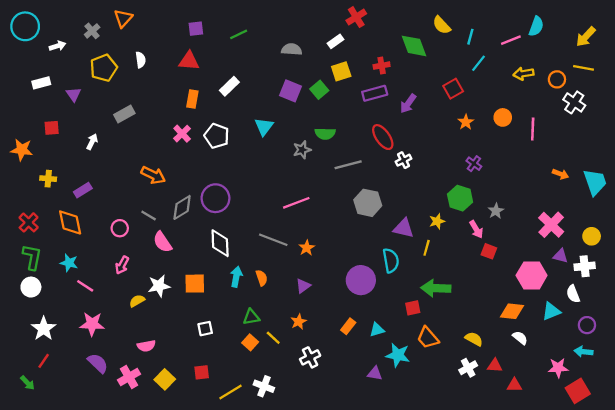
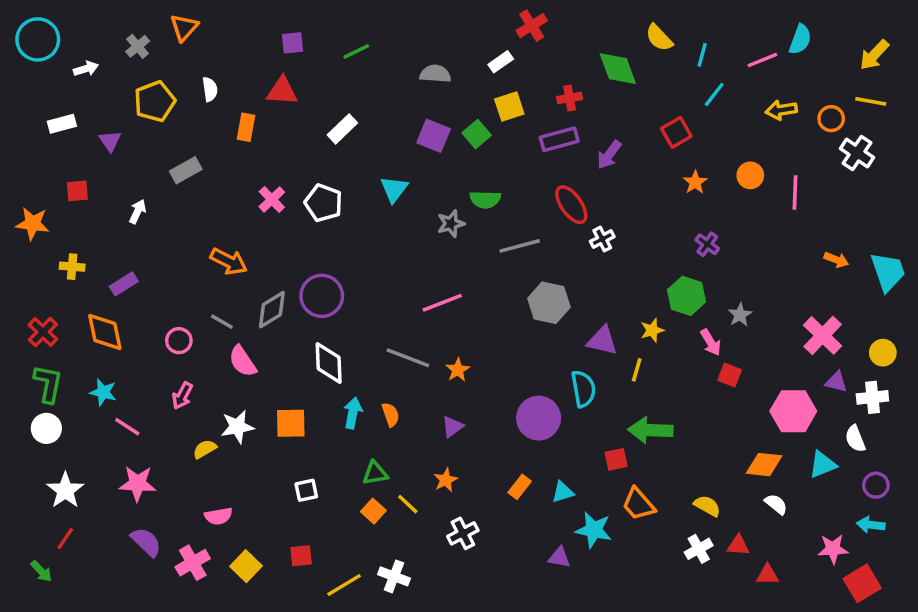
orange rectangle: (192, 99) -> (246, 127), moved

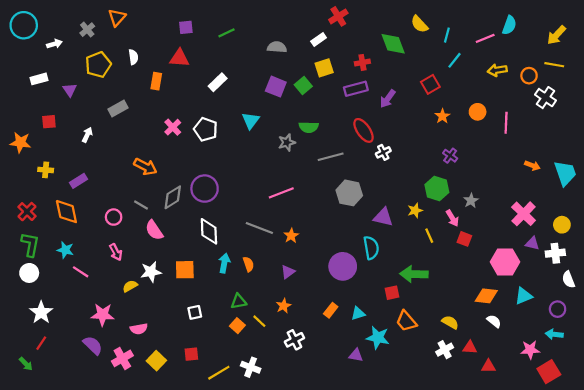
yellow line: (637, 370) -> (429, 236), moved, turned -40
pink arrow: (182, 396) -> (116, 252), turned -56
white semicircle: (855, 439) -> (569, 280), moved
pink star: (138, 483) -> (103, 315), moved

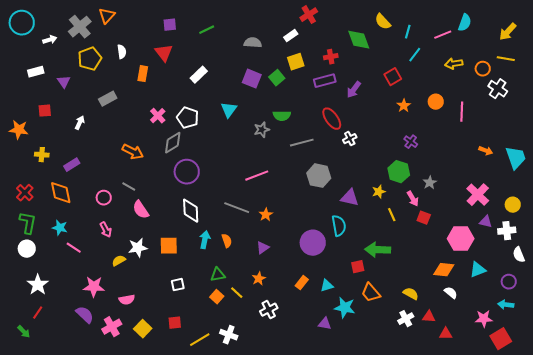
gray cross: (87, 30) -> (80, 27), size x1.6
red triangle: (179, 58) -> (164, 53), turned 48
gray diamond: (173, 197) -> (173, 143), moved

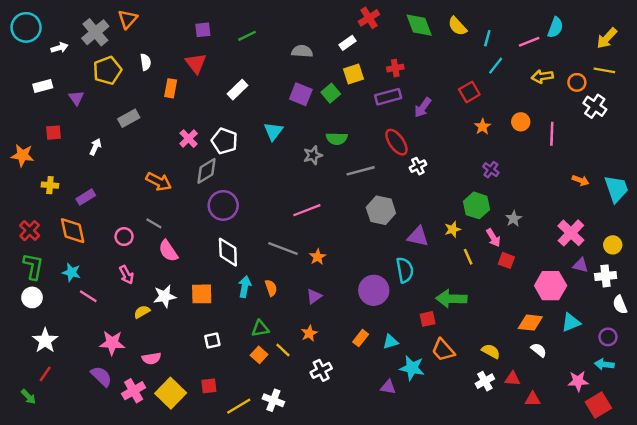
green diamond: (359, 40) -> (419, 25), moved
yellow square: (143, 329) -> (171, 393), size x1.4

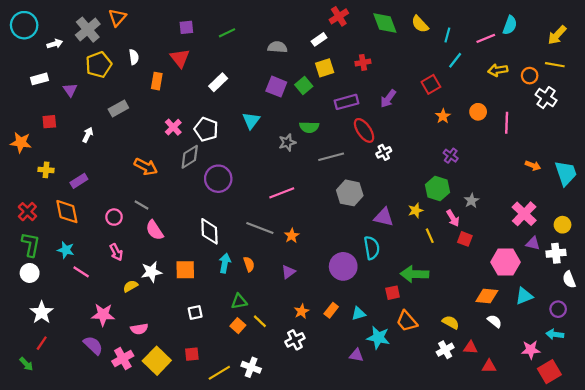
purple rectangle: (388, 97) -> (346, 102), moved
purple circle: (223, 205) -> (218, 179), moved
orange star: (309, 333) -> (302, 311), moved

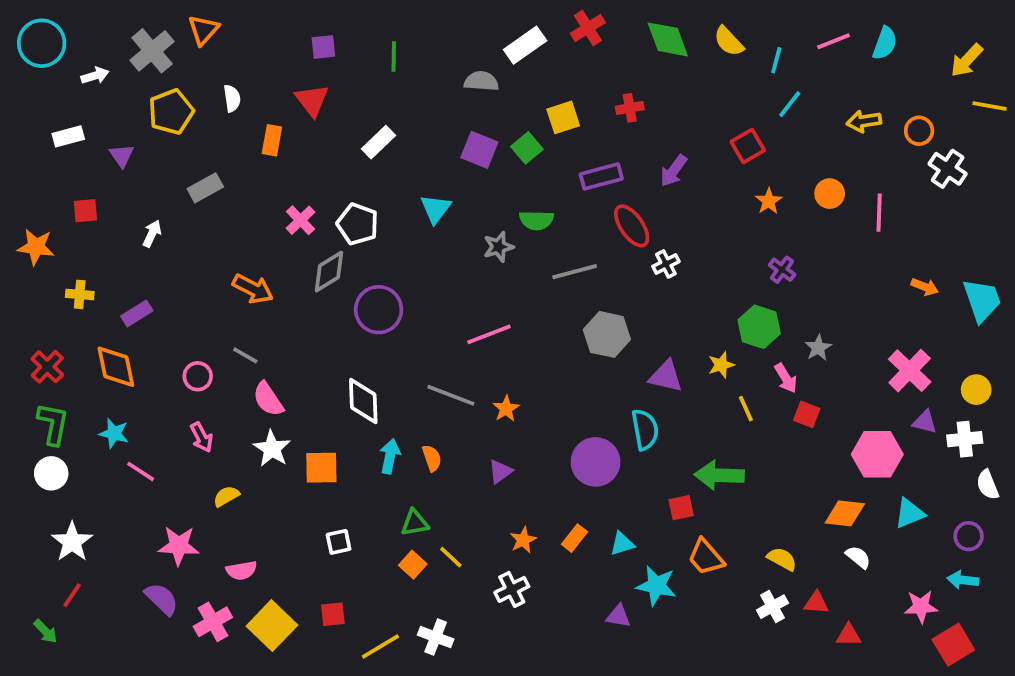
green line: (227, 33) -> (394, 57), turned -63
pink line: (486, 38) -> (833, 41), moved
white rectangle: (319, 39) -> (525, 45), moved, size x1.5
yellow line: (555, 65) -> (989, 106), moved
white star: (151, 272) -> (272, 449), moved, turned -30

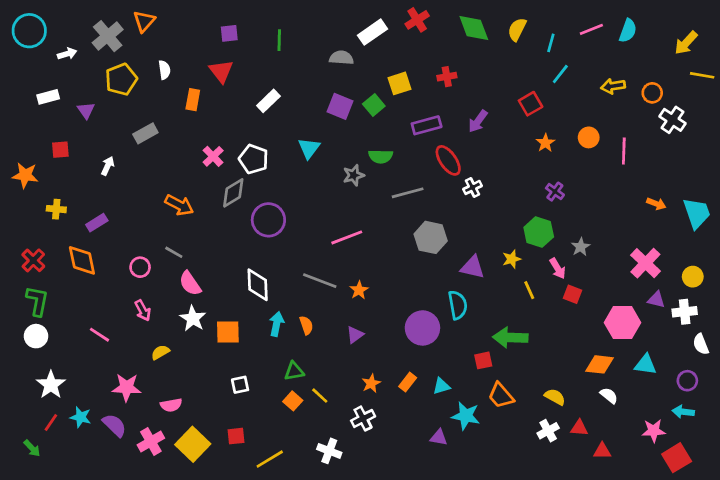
yellow semicircle: (729, 41) -> (517, 29), turned 70
cyan star: (114, 433) -> (81, 417), moved
cyan triangle: (910, 513) -> (645, 364), turned 30
white cross: (436, 637) -> (329, 451), moved

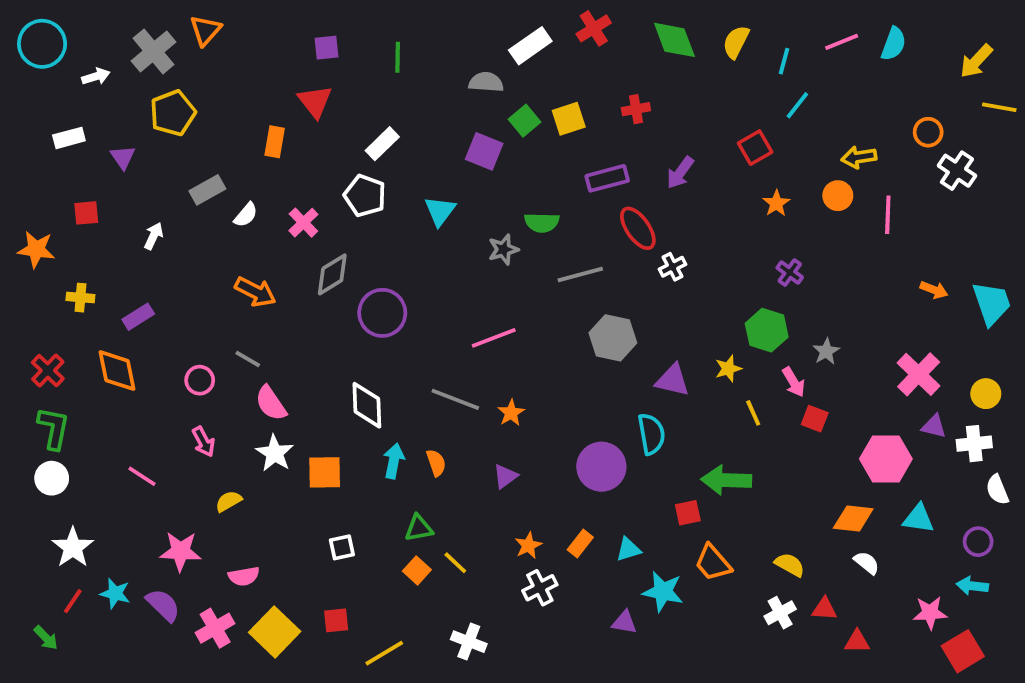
white semicircle: (164, 70) -> (246, 215), moved, turned 48
yellow arrow: (613, 86) -> (859, 157), moved
green square: (374, 105) -> (524, 121), moved
white pentagon: (254, 159) -> (365, 196), moved
white cross: (363, 419) -> (540, 588), moved

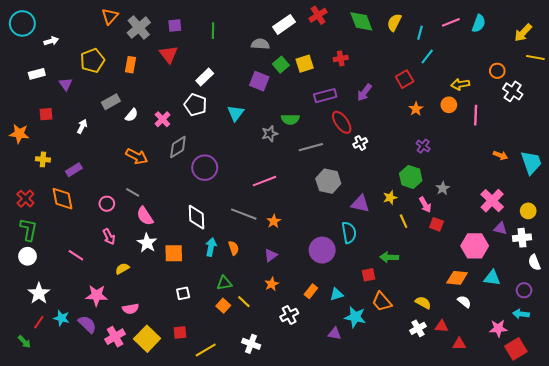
gray cross: (154, 51) -> (139, 28), moved
orange rectangle: (275, 142) -> (131, 65), moved
green arrow: (726, 480) -> (389, 257), size x0.7
orange star: (528, 545) -> (272, 284), moved

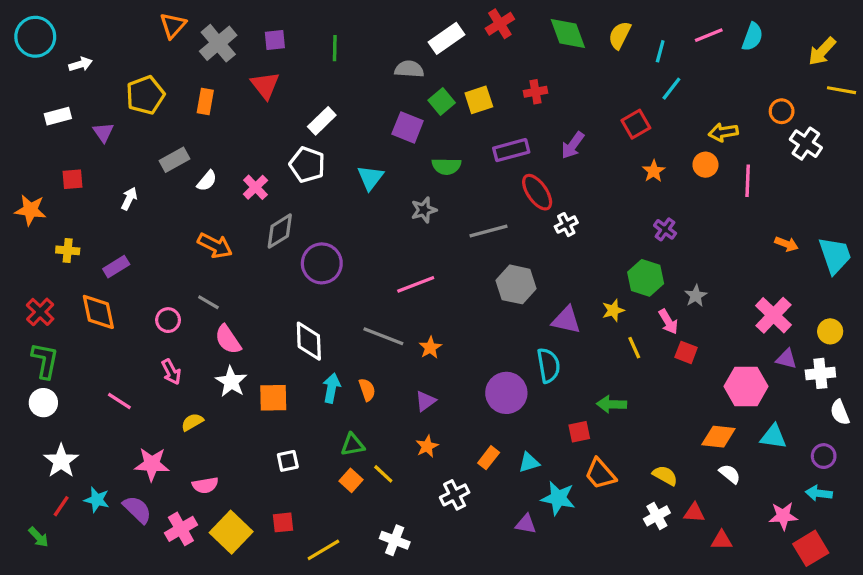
green semicircle: (290, 119) -> (446, 166), moved

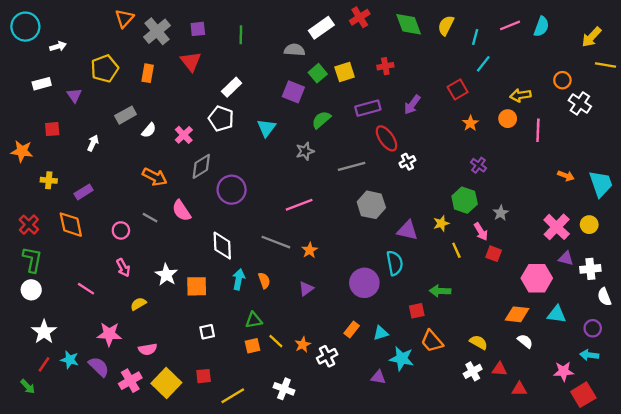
green semicircle: (446, 166) -> (321, 120), turned 138
yellow circle: (830, 331) -> (589, 225), moved
pink semicircle: (228, 339) -> (181, 211), moved
orange star: (427, 446) -> (303, 345), moved
orange square: (351, 480) -> (253, 346), turned 35

